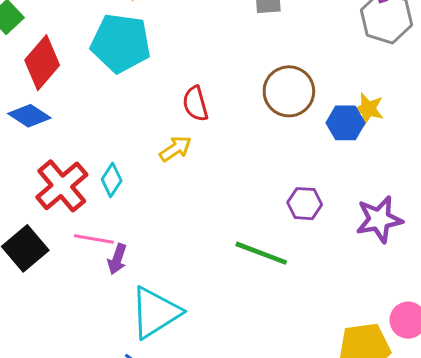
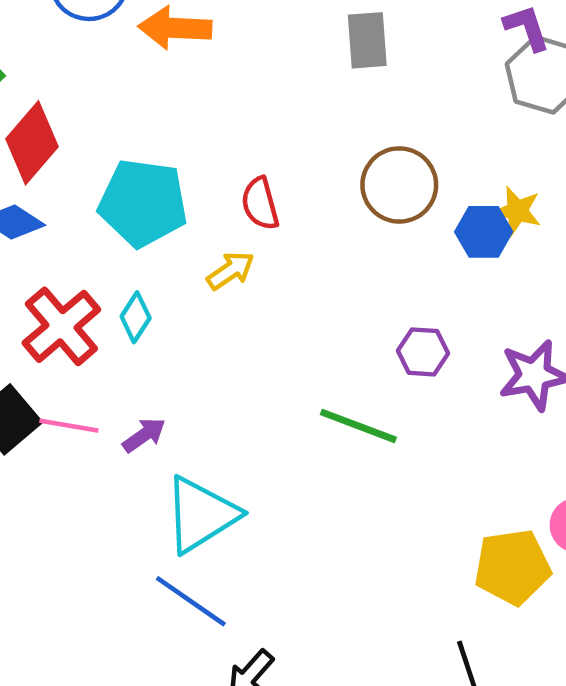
cyan pentagon: (121, 43) -> (143, 203), moved
pink line: (94, 239) -> (69, 426), moved
purple arrow: (117, 259) -> (144, 435), turned -144

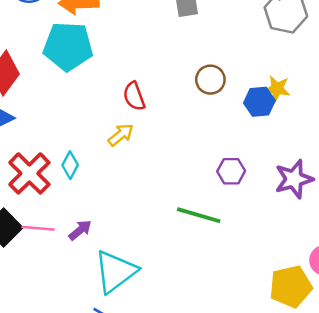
brown circle: (399, 185) -> (210, 80), size x0.7
cyan pentagon: (143, 203) -> (68, 46), moved

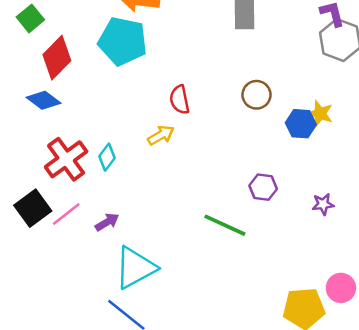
purple star: (294, 179) -> (323, 204), size x0.6
pink line: (38, 228) -> (66, 214), turned -52

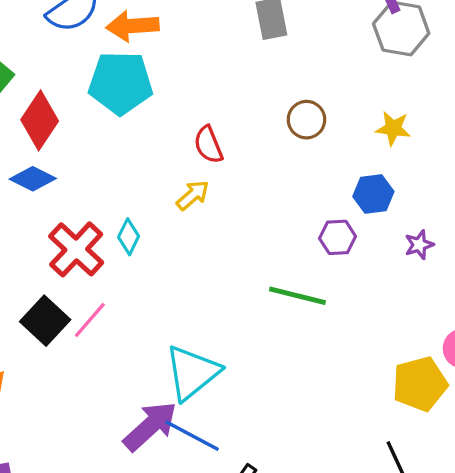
blue hexagon: (301, 124) -> (373, 194), moved
purple arrow: (107, 222) -> (150, 426), moved, size x1.8

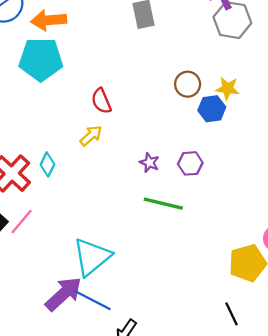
brown circle: (306, 120) -> (188, 84), moved
blue hexagon: (373, 194) -> (212, 109), moved
purple star: (419, 245) -> (149, 163), moved, turned -30

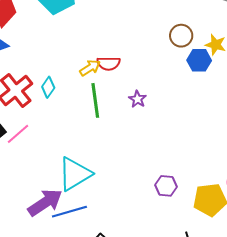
red semicircle: (101, 101) -> (108, 63), moved, turned -75
purple hexagon: (190, 163) -> (166, 186), moved
green line: (163, 204) -> (95, 100), moved, turned 60
blue line: (92, 300) -> (69, 212), turned -52

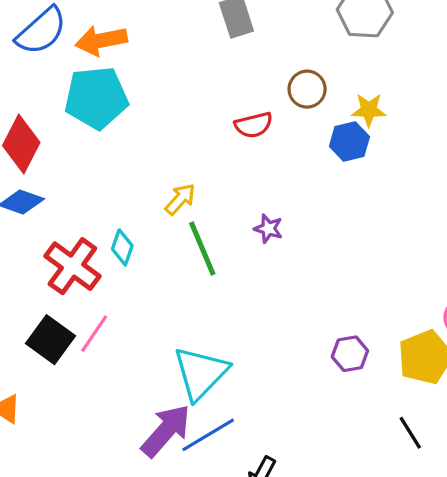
brown circle: (181, 36) -> (307, 89), moved
red semicircle: (108, 63) -> (254, 125), moved

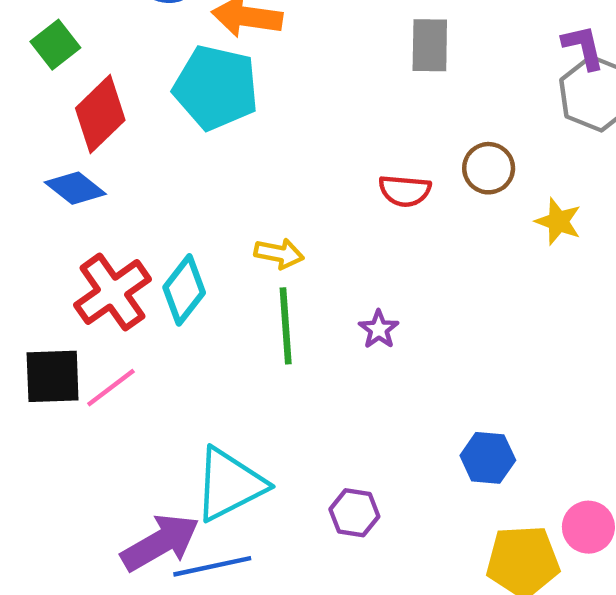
blue hexagon: (349, 141) -> (488, 458), moved
yellow arrow: (180, 199) -> (279, 254), turned 40
cyan diamond: (122, 247) -> (184, 290), size x1.4
black square: (50, 340) -> (53, 376), turned 33
purple hexagon: (350, 354) -> (354, 513), moved

